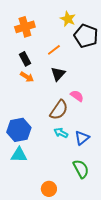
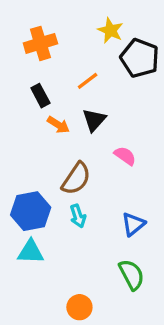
orange arrow: (27, 77) -> (58, 125), moved
brown semicircle: (59, 110) -> (76, 179), moved
cyan arrow: (61, 133) -> (78, 216), moved, turned -136

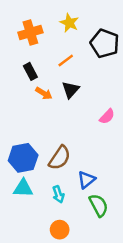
yellow star: (110, 30) -> (69, 23), moved
pink semicircle: (125, 156) -> (107, 116), moved, turned 98
brown semicircle: (76, 179) -> (60, 158), moved
cyan arrow: (78, 216) -> (58, 194), moved
blue triangle: (133, 224) -> (86, 180), moved

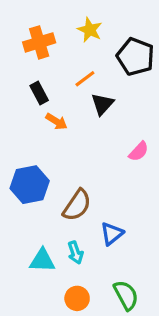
black triangle: (71, 90) -> (102, 104), moved
blue hexagon: (23, 158) -> (30, 185), moved
cyan triangle: (23, 188) -> (42, 260), moved
green semicircle: (99, 205) -> (126, 295), moved

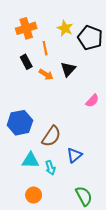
yellow star: (90, 30) -> (65, 28), moved
orange line: (85, 79) -> (45, 48), moved, turned -64
orange arrow: (57, 121) -> (46, 74), moved
cyan triangle: (42, 260) -> (30, 160), moved
orange circle: (77, 298) -> (34, 195), moved

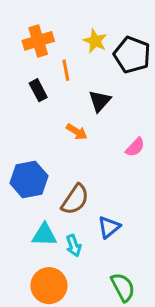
orange arrow: (46, 74) -> (77, 132), moved
orange circle: (34, 195) -> (49, 286), size x1.5

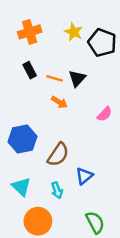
orange line: (66, 70) -> (55, 78), moved, turned -63
cyan triangle: (44, 235) -> (21, 187), moved, turned 42

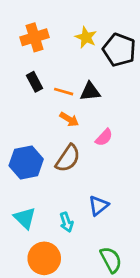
black triangle: (77, 78) -> (90, 92), turned 42
pink semicircle: (105, 114) -> (104, 137), moved
brown semicircle: (58, 155) -> (68, 158), moved

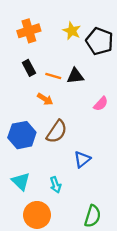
orange arrow: (69, 119) -> (45, 99), moved
pink semicircle: (104, 137) -> (101, 104), moved
blue triangle: (98, 206) -> (82, 159), moved
green semicircle: (111, 260) -> (93, 216), turned 45

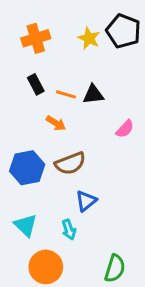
black pentagon: (100, 41) -> (123, 31), moved
brown semicircle: (57, 132) -> (70, 163), turned 35
blue triangle: (82, 159) -> (86, 201), moved

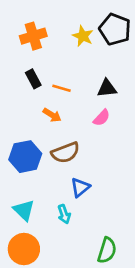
black triangle: (93, 94) -> (107, 88), moved
pink semicircle: (125, 129) -> (102, 118), moved
orange circle: (46, 267) -> (24, 249), moved

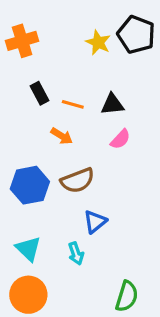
orange cross: (33, 36) -> (22, 41), moved
black triangle: (107, 88) -> (112, 104), moved

